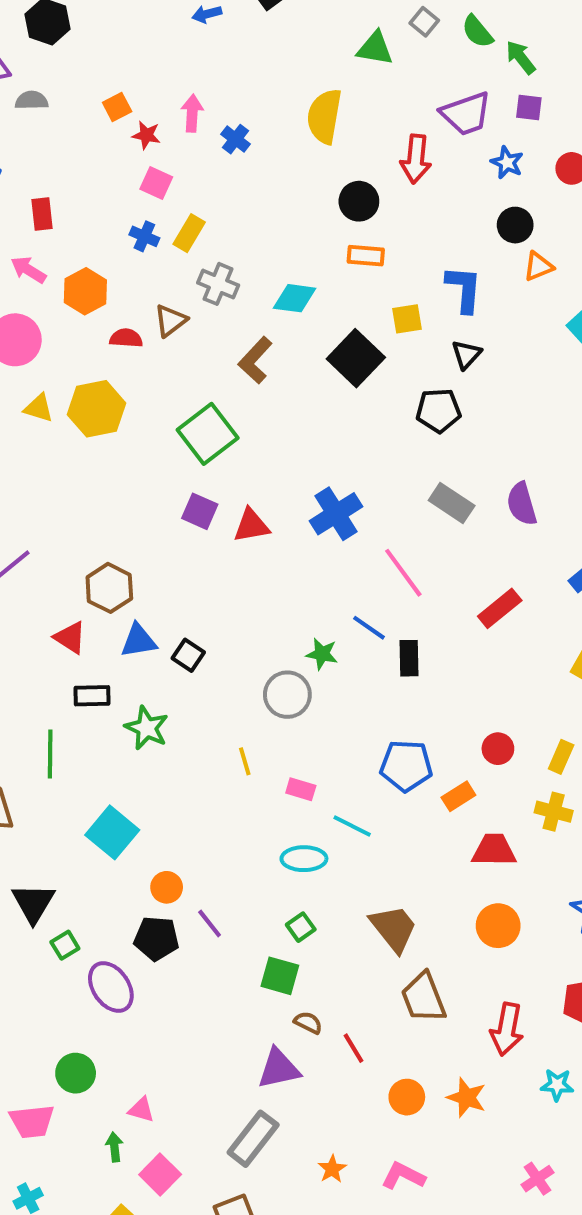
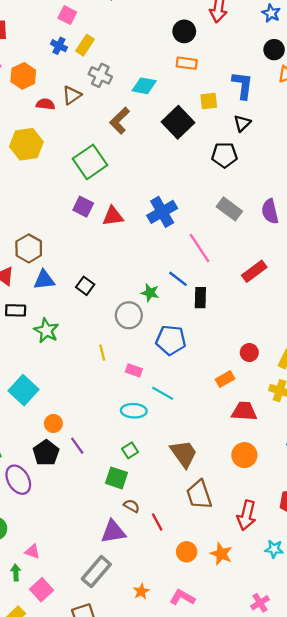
black square: (188, 655) -> (85, 286), moved
blue pentagon: (406, 766) -> (171, 340), moved
black pentagon: (156, 938) -> (46, 453), turned 30

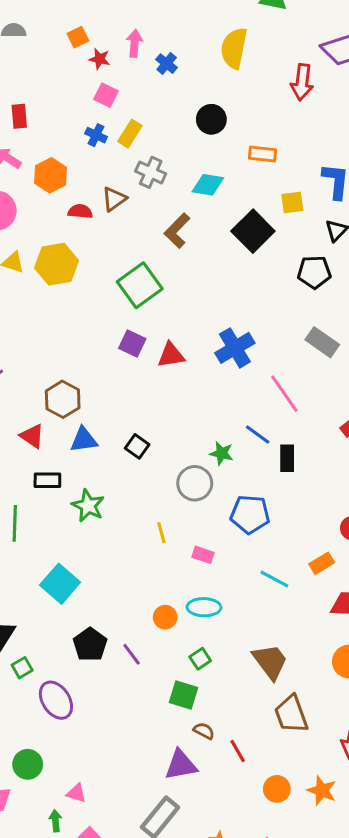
black circle: (184, 31) -> (211, 119), moved
cyan line: (163, 393) -> (274, 579), moved
orange circle: (53, 423) -> (165, 617), moved
black pentagon: (46, 453) -> (90, 644), moved

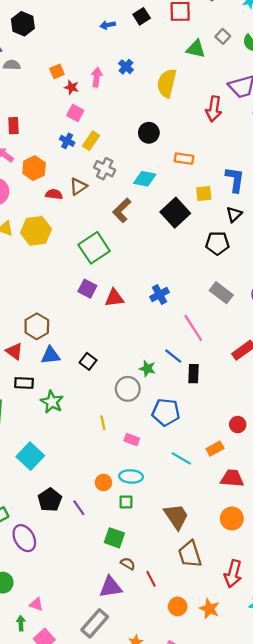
blue cross: (167, 64) -> (126, 67), moved
blue cross: (235, 348) -> (160, 295), size x0.7
green square: (200, 659) -> (126, 502), moved, turned 32

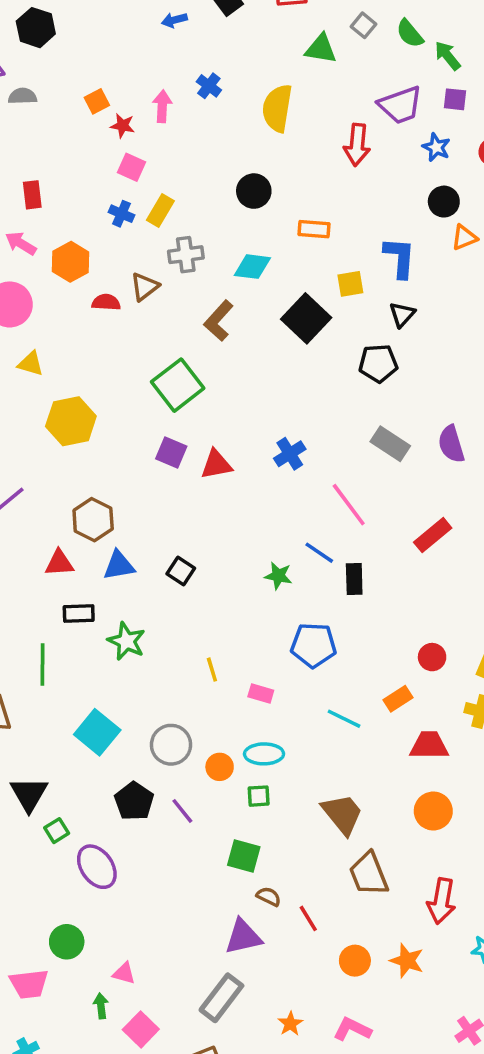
gray cross: (105, 169) -> (186, 255), turned -30
yellow hexagon: (36, 231) -> (71, 421), moved
red triangle: (14, 351) -> (59, 563), turned -36
gray circle: (128, 389) -> (171, 745), moved

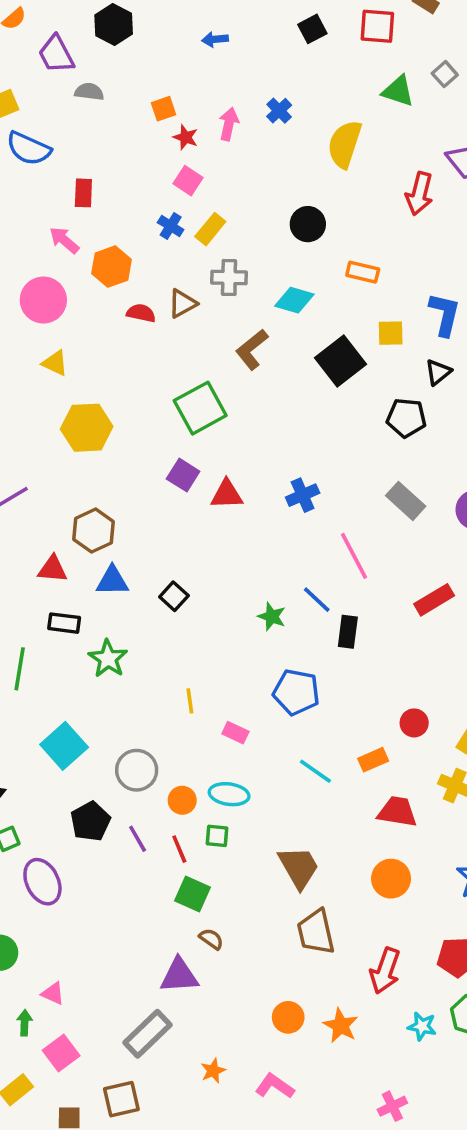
blue arrow: (174, 20) -> (215, 39), moved
red line: (308, 918) -> (179, 849), moved

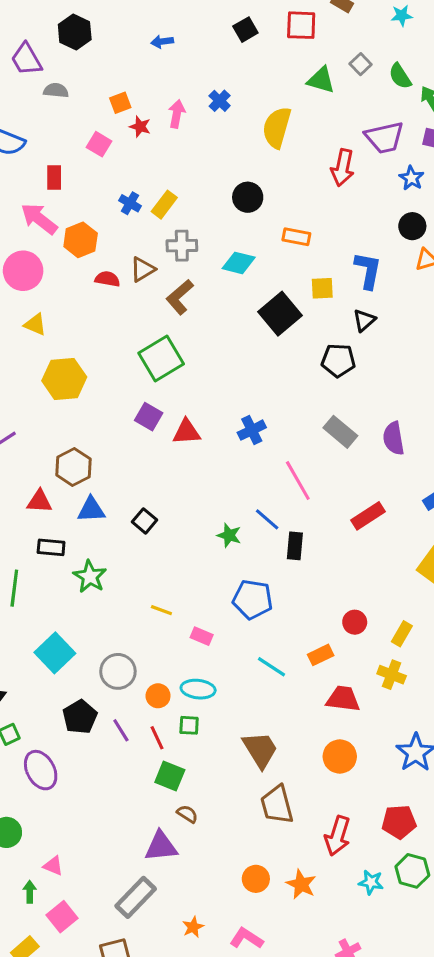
pink square: (188, 181) -> (99, 144), moved
pink arrow: (64, 240) -> (39, 219), size x1.4
brown L-shape: (252, 350) -> (180, 297), moved
yellow line: (190, 701) -> (161, 610), turned -60

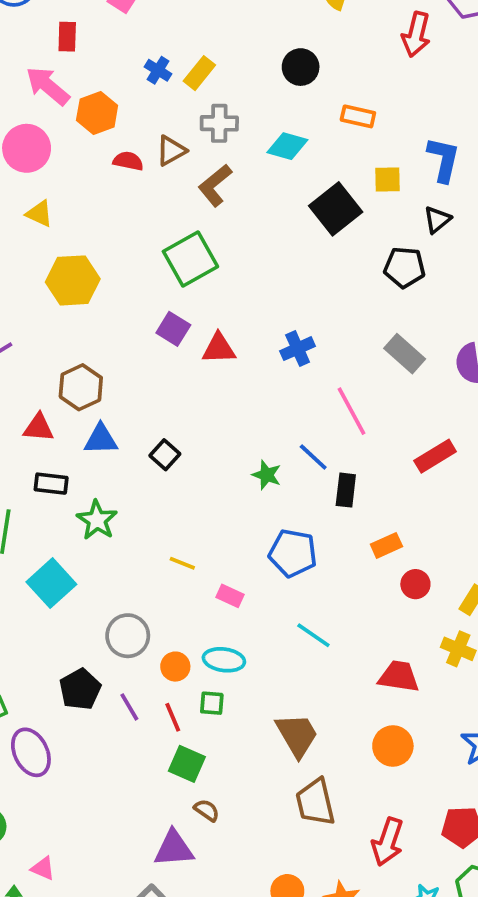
cyan square: (55, 653) -> (51, 583), moved
orange rectangle: (321, 655) -> (386, 545), moved

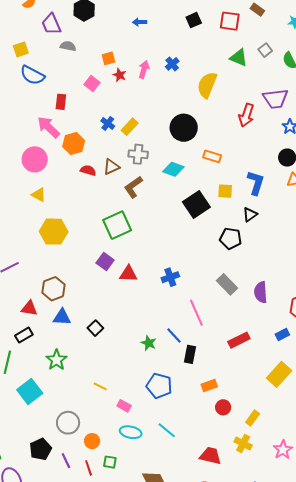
black circle: (301, 67) -> (184, 128), size x1.4
black rectangle: (51, 484) -> (24, 335), moved, turned -42
cyan ellipse: (224, 660) -> (131, 432), moved

